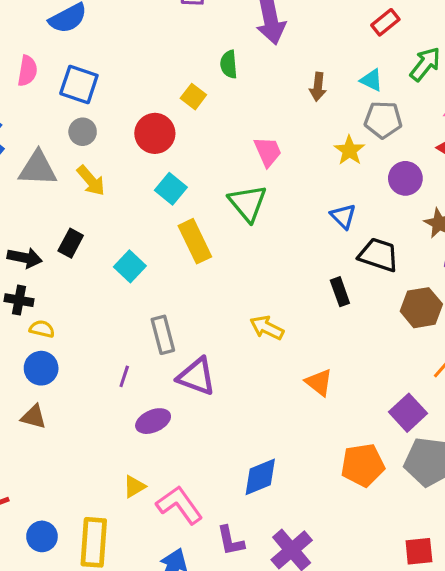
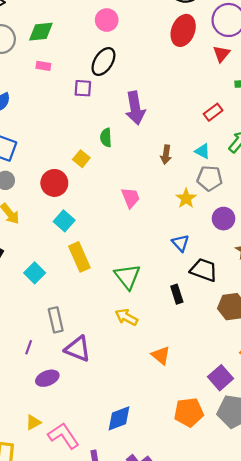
green triangle: (248, 203) -> (127, 277), moved

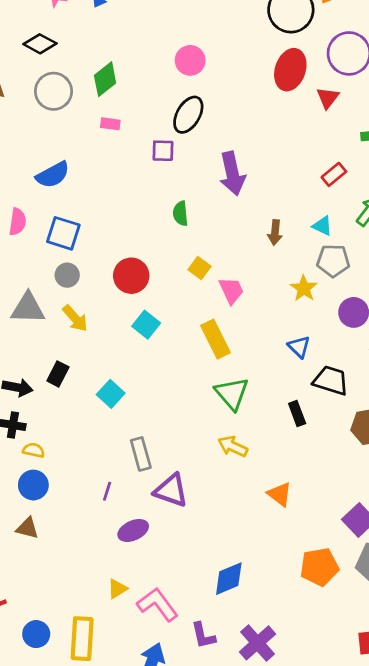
green diamond: (41, 32) -> (105, 79), turned -30
red triangle: (221, 54) -> (328, 98), moved
green semicircle: (106, 138) -> (180, 213), moved
yellow square: (81, 159) -> (199, 268), moved
yellow rectangle: (79, 257) -> (216, 339), moved

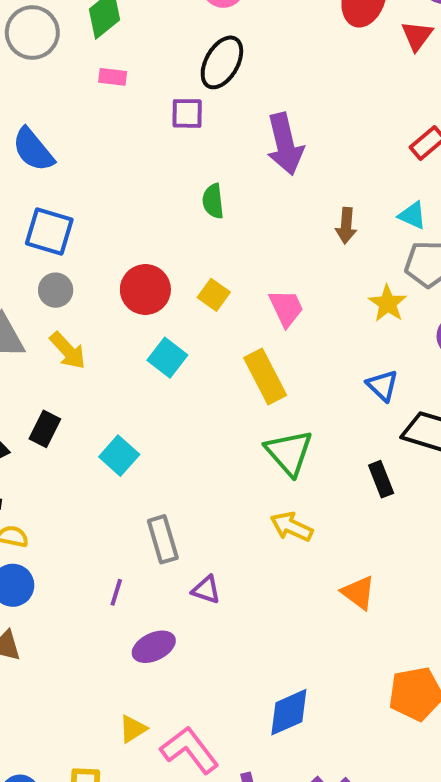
blue semicircle: (53, 175) -> (33, 150), turned 80
yellow square: (199, 268) -> (214, 295), moved
purple triangle: (171, 490) -> (206, 590), size x0.6

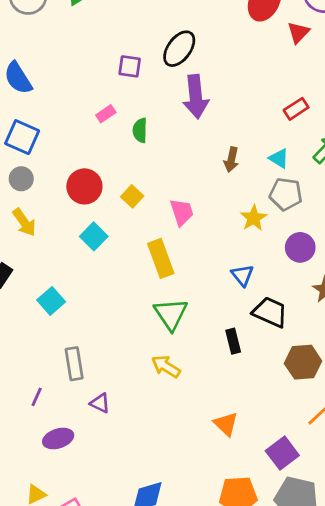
black ellipse: (222, 62) -> (179, 49), moved
pink rectangle: (113, 77) -> (106, 114), moved, turned -48
orange triangle: (358, 593) -> (226, 424), moved

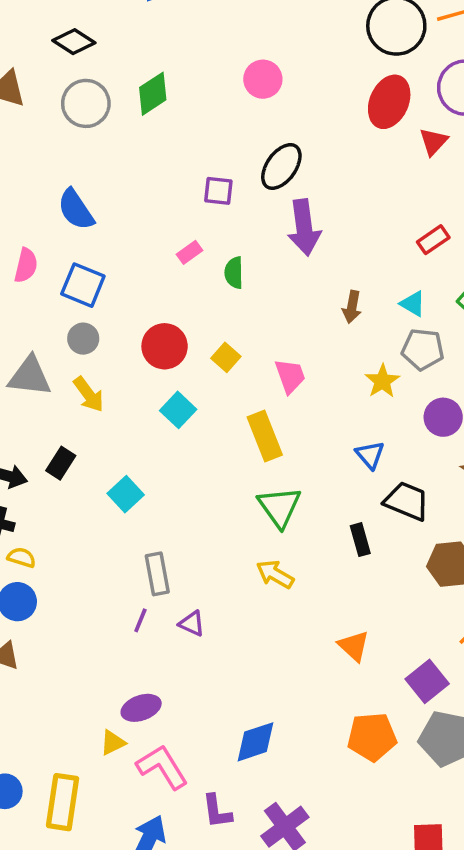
purple line: (37, 397) -> (140, 620), moved
purple ellipse: (58, 439) -> (141, 708), moved

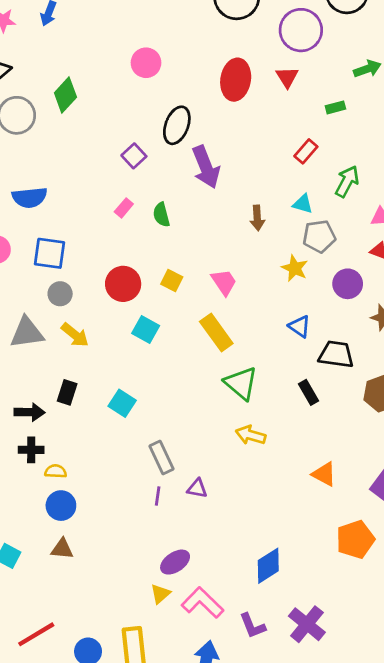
red ellipse: (389, 102) -> (236, 80), moved
purple square: (218, 191) -> (134, 156), turned -35
blue semicircle: (76, 209) -> (30, 197), turned -48

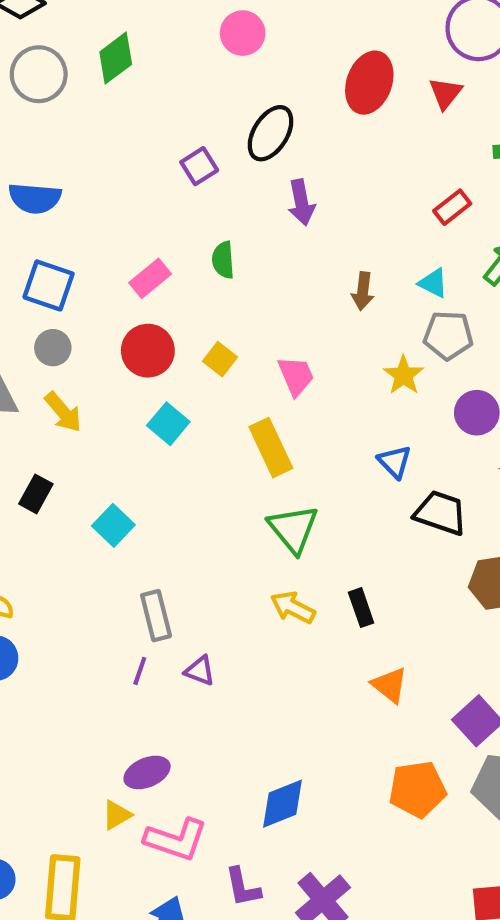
purple arrow: (206, 167) -> (301, 202), size x0.7
pink rectangle: (124, 208) -> (150, 278), moved, size x1.4
black rectangle: (308, 392) -> (361, 608), moved
pink L-shape: (202, 603) -> (176, 840), turned 144

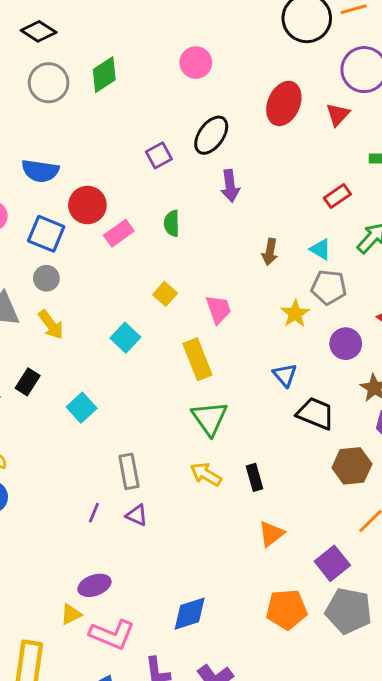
red circle: (148, 351) -> (87, 205), moved
gray rectangle: (156, 616) -> (129, 471), moved
orange triangle: (390, 685) -> (271, 534), turned 40

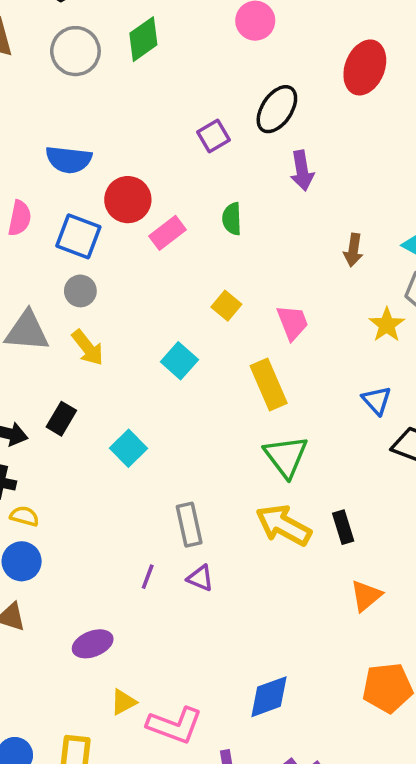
yellow arrow: (206, 474) -> (283, 525), size x1.4
purple ellipse: (94, 585) -> (93, 644), moved

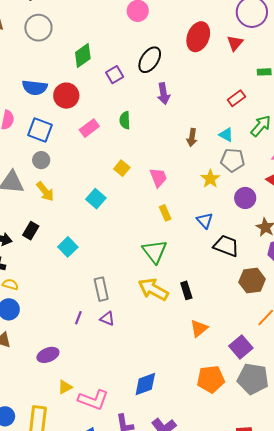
green diamond: (143, 39) -> (83, 56), moved
red circle: (128, 200) -> (66, 96), moved
yellow rectangle: (269, 384) -> (165, 213), moved, size x0.6

